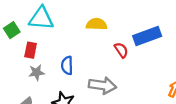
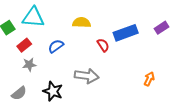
red rectangle: (31, 50) -> (24, 45), turned 40
blue semicircle: (67, 65) -> (56, 46), moved, turned 56

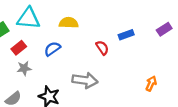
yellow semicircle: (82, 23) -> (69, 23), moved
blue rectangle: (126, 33) -> (126, 35), size x0.6

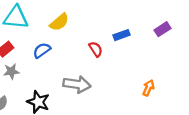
yellow semicircle: (69, 23) -> (59, 22), turned 138

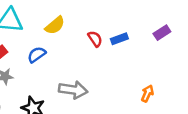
red semicircle: (96, 49) -> (95, 39), moved

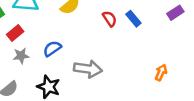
blue rectangle: (119, 39) -> (133, 19), turned 70
blue semicircle: (37, 55) -> (52, 49), moved

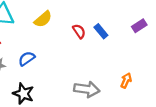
gray arrow: (88, 69) -> (87, 89), moved

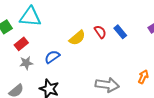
yellow semicircle: (43, 19) -> (77, 38), moved

